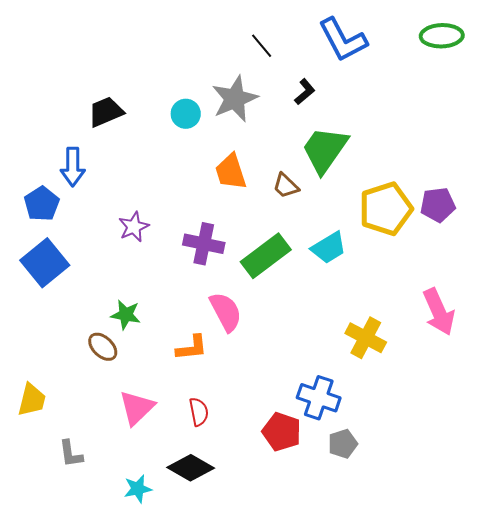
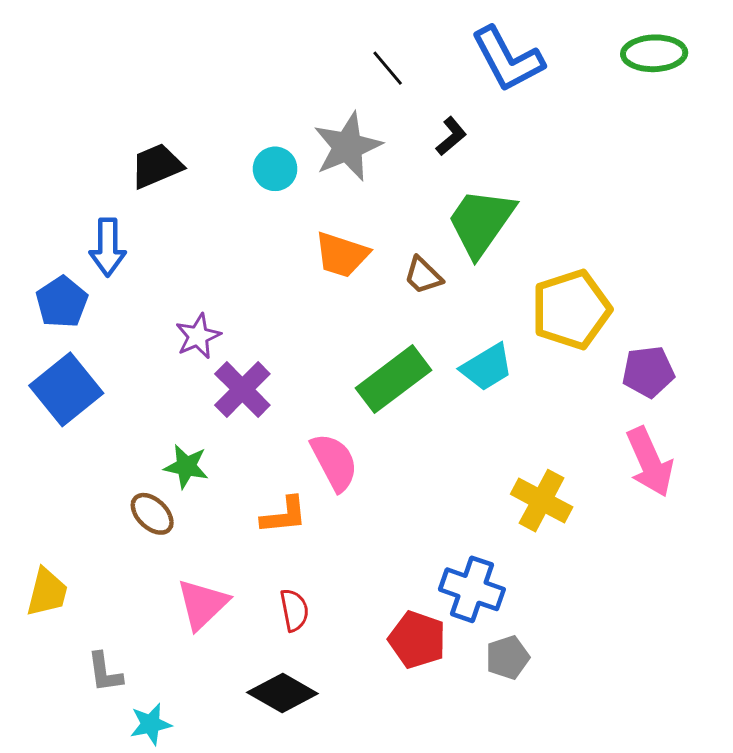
orange trapezoid: (231, 172) -> (342, 255), turned -54
purple pentagon: (438, 205) -> (648, 372), moved
purple cross: (204, 244) -> (242, 389), moved, turned 33
cyan star: (138, 489) -> (151, 724), moved

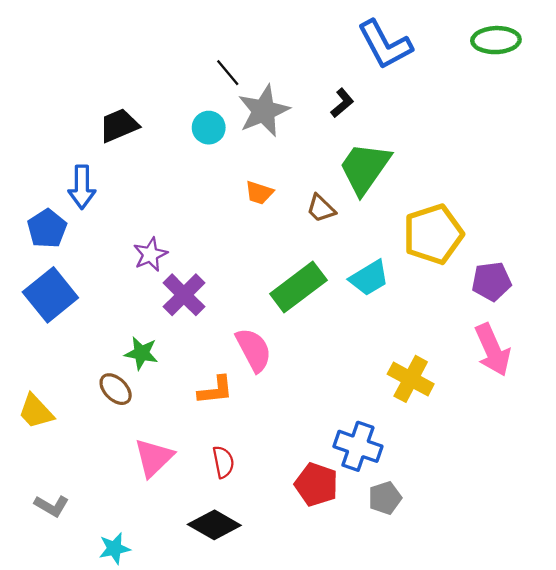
black line: (388, 68) -> (228, 73), moved
orange trapezoid: (342, 255) -> (259, 193), size x0.7
yellow trapezoid: (47, 592) -> (36, 412), moved, turned 123
gray L-shape: (105, 672) -> (52, 506), moved, turned -52

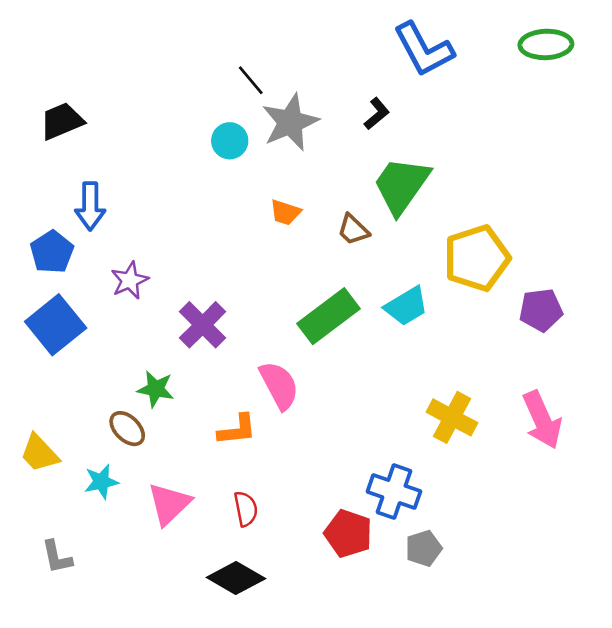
black trapezoid: (119, 125) -> (62, 121), moved
purple star: (150, 254) -> (130, 280), moved
pink arrow: (493, 350) -> (542, 420), moved
gray L-shape: (52, 506) -> (57, 557), turned 48
cyan star: (114, 548) -> (101, 482), moved

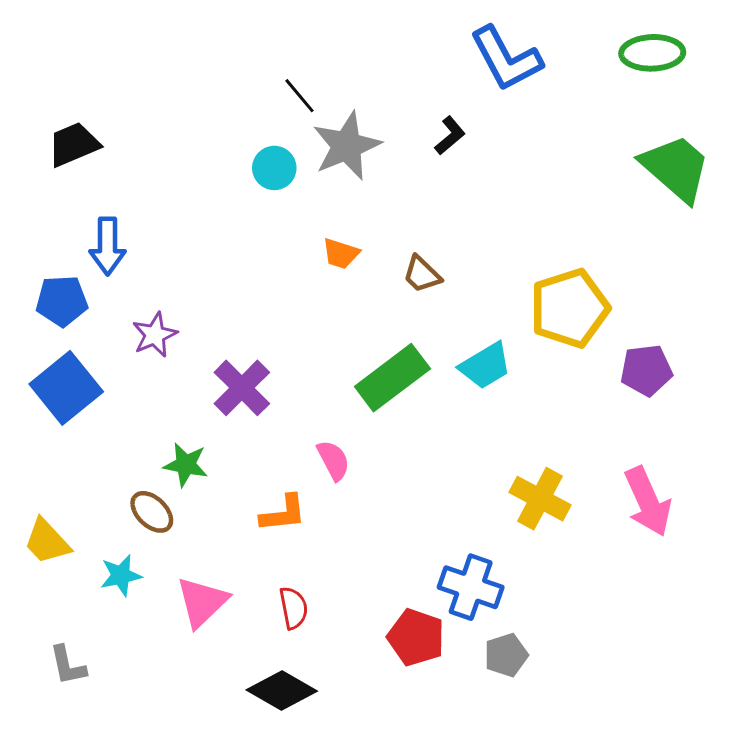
green trapezoid: (401, 185) -> (676, 168), moved, turned 96
blue pentagon: (52, 252) -> (62, 301), turned 30
pink semicircle: (279, 385) -> (333, 460), size x0.7

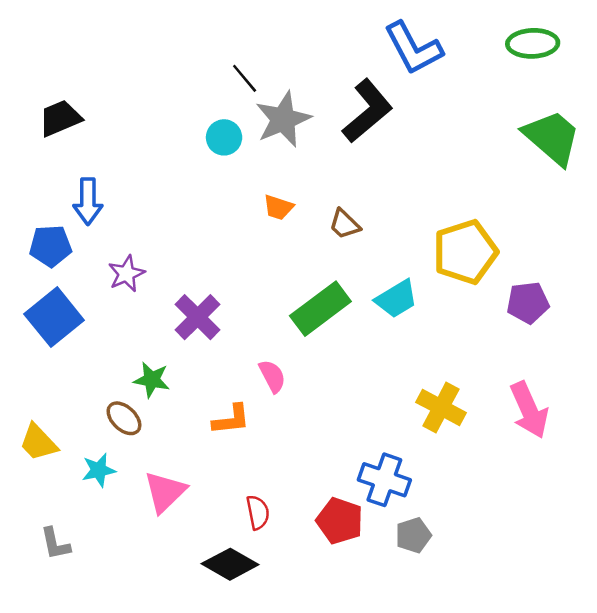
black L-shape: (450, 136) -> (367, 111), size x2.0
red semicircle: (294, 608) -> (258, 512), moved

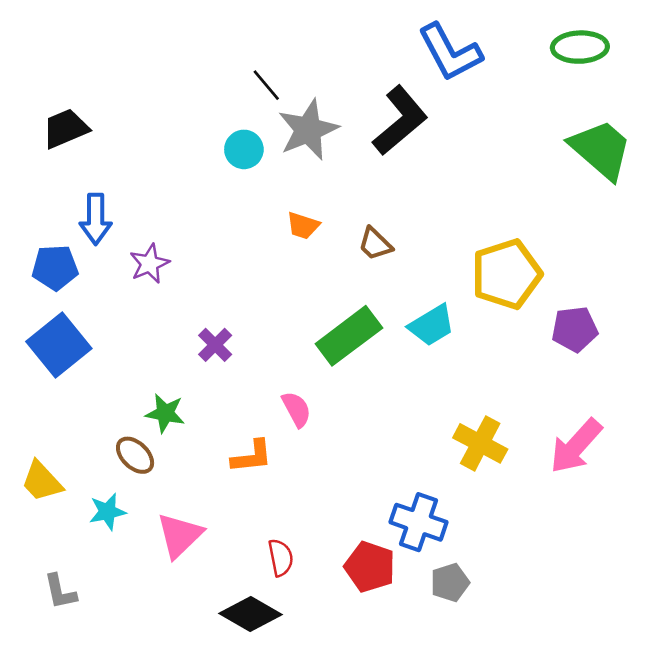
purple star: (126, 274) -> (149, 264), moved
purple cross: (198, 317) -> (215, 345), size x0.7
pink arrow: (529, 410) -> (576, 446), turned 66

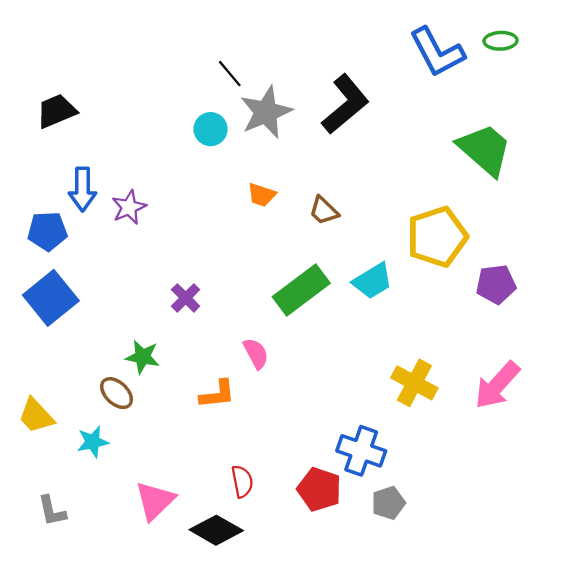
green ellipse: (580, 47) -> (501, 41), size x0.7
blue L-shape: (450, 52) -> (437, 52), moved
green trapezoid: (601, 149) -> (485, 150), moved
purple star: (149, 264) -> (129, 207), moved
pink triangle: (180, 535) -> (155, 501), moved

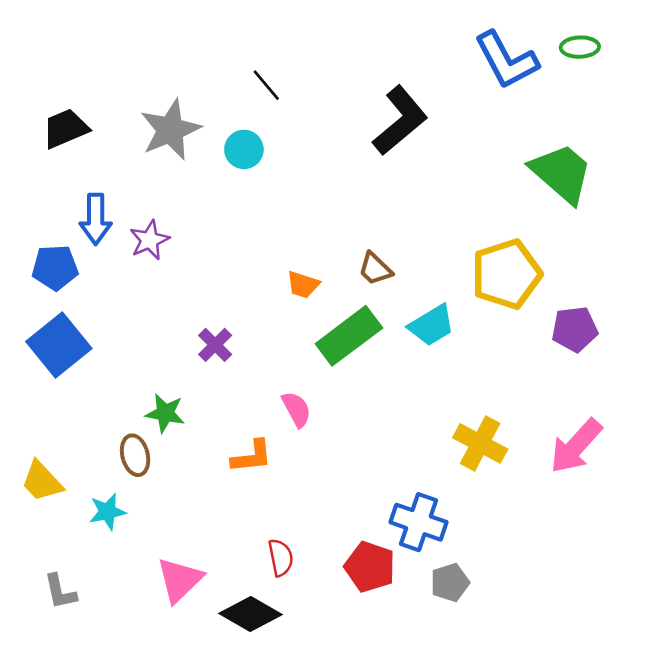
gray star: (266, 112) -> (170, 130), moved
orange trapezoid: (262, 195) -> (303, 285), moved
brown trapezoid: (324, 211) -> (375, 269), moved
brown ellipse: (117, 393) -> (135, 455), turned 32

